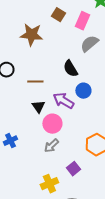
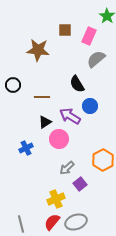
brown square: (58, 15) -> (65, 30), turned -32
black triangle: (38, 107) -> (45, 122), turned 32
blue cross: (10, 141) -> (26, 148), moved
gray arrow: (51, 146) -> (67, 168), moved

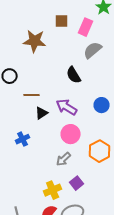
brown line: (42, 97) -> (32, 95), moved
blue circle: (90, 106) -> (102, 105), moved
pink circle: (59, 139) -> (71, 134), moved
purple square: (80, 184) -> (77, 183), moved

